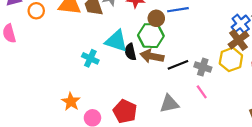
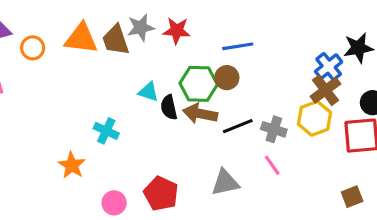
brown circle: (156, 18) -> (227, 78), moved
cyan triangle: (116, 41) -> (149, 92), size x0.6
cyan cross: (90, 58) -> (106, 131), moved
orange star: (71, 102) -> (72, 165), moved

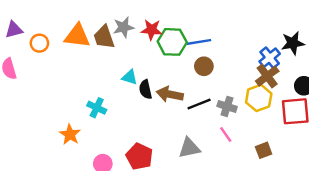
brown circle: (227, 78) -> (204, 66), moved
green hexagon: (199, 84) -> (172, 42), moved
brown square: (352, 197) -> (264, 150), moved

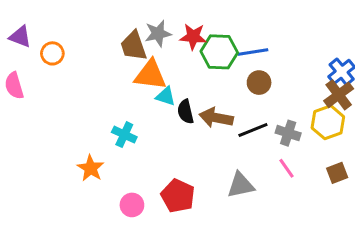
purple triangle: (14, 30) -> (20, 37), turned 36
orange triangle: (77, 36) -> (150, 75), moved
brown square: (264, 150) -> (337, 173), moved

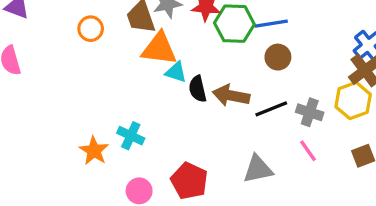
orange circle: (52, 53) -> (91, 29), moved
cyan cross: (124, 135) -> (131, 136), moved

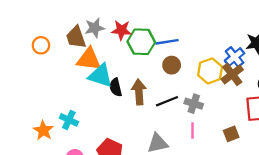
cyan triangle: (176, 72) -> (100, 76), size x1.6
brown arrow: (231, 96) -> (139, 92), turned 75
yellow hexagon: (353, 101) -> (210, 71), moved
pink line: (308, 151) -> (193, 130), turned 35

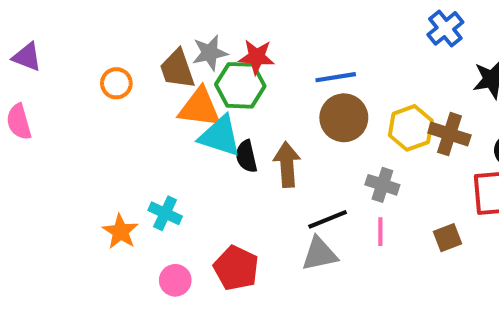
green hexagon: (141, 42) -> (240, 85), moved
blue cross: (235, 57) -> (445, 28), moved
brown circle: (172, 65) -> (344, 118), size x1.5
brown cross: (232, 74) -> (449, 134), turned -35
black line: (167, 101) -> (328, 219), moved

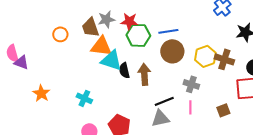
purple triangle: (27, 57) -> (21, 62), moved
green hexagon: (240, 85) -> (138, 35), moved
orange star: (120, 232) -> (41, 93), moved

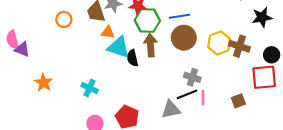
orange triangle: (101, 46) -> (108, 32), size x0.6
brown arrow: (144, 74) -> (151, 45), moved
gray cross: (191, 84) -> (192, 77), moved
black line: (164, 101) -> (187, 94), moved

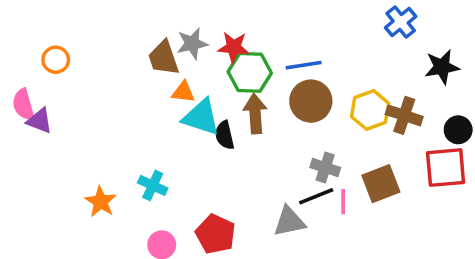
orange circle: (64, 19) -> (56, 60), moved
orange star: (44, 83) -> (101, 202), moved
brown square: (238, 101) -> (381, 184), moved, size x1.5

